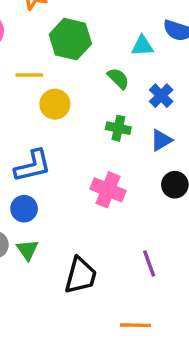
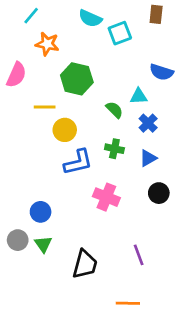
cyan triangle: (142, 46) -> (139, 96), moved
blue L-shape: (33, 166) -> (78, 162), moved

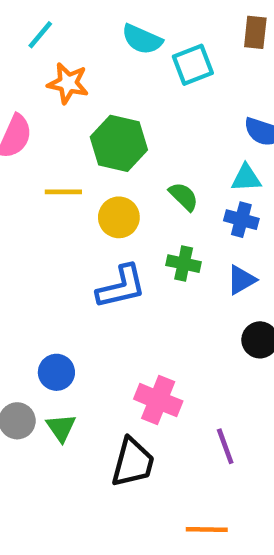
cyan triangle: (139, 96) -> (246, 178), moved
blue cross: (148, 123) -> (241, 220), turned -30
yellow circle: (65, 130) -> (119, 217), moved
pink cross: (106, 197) -> (158, 400), moved

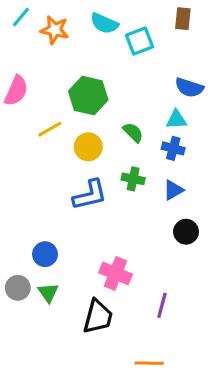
cyan line: (40, 35) -> (21, 17), moved
orange star: (68, 83) -> (55, 30), moved
yellow line: (63, 192) -> (50, 129), turned -30
purple line: (225, 446) -> (162, 305), turned 35

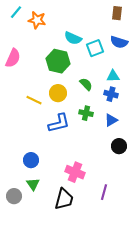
cyan semicircle: (104, 23) -> (73, 38), moved
cyan square: (140, 41) -> (95, 48), moved
blue semicircle: (189, 88) -> (119, 42), moved
yellow line: (50, 129) -> (34, 100), moved, turned 56
gray circle: (18, 288) -> (14, 196), moved

